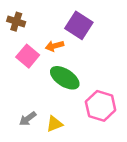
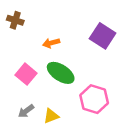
purple square: (79, 25) -> (103, 36), moved
pink square: (28, 56) -> (26, 74), moved

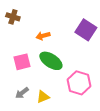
pink square: (26, 74) -> (22, 62), turned 36

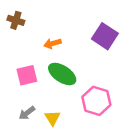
yellow triangle: (43, 97) -> (52, 118), turned -40

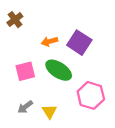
brown cross: (16, 20) -> (15, 20), turned 35
purple square: (105, 36) -> (79, 43), moved

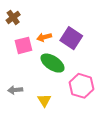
pink square: (25, 71) -> (23, 45), moved
gray arrow: (25, 107) -> (15, 90), moved, turned 32

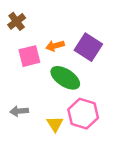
pink hexagon: (82, 86) -> (83, 114), moved

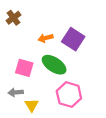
pink square: (29, 56) -> (24, 68), moved, turned 30
yellow triangle: (55, 124) -> (32, 105), moved

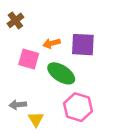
purple square: (73, 39) -> (83, 45), turned -30
pink square: (24, 68) -> (29, 59), moved

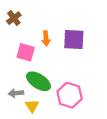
orange arrow: (52, 43) -> (46, 38), turned -80
green ellipse: (61, 73) -> (38, 81), moved

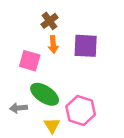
brown cross: (14, 18) -> (50, 21), moved
yellow triangle: (32, 106) -> (52, 125), moved

